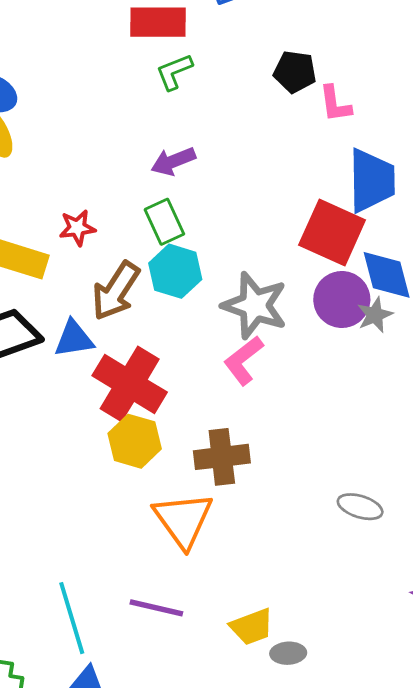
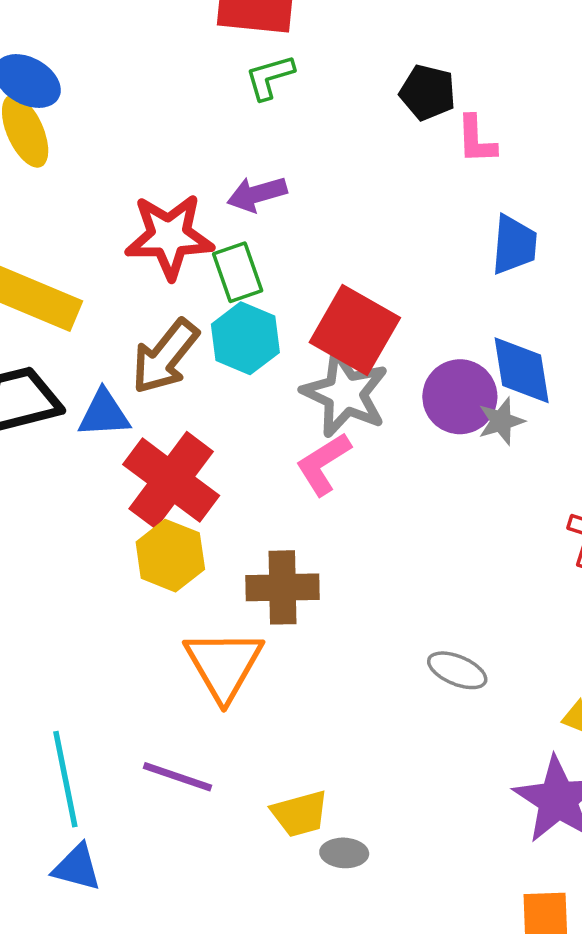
blue trapezoid: (372, 180) -> (514, 245), size x0.7
red star: (77, 228) -> (169, 236), moved, size x1.8
red square: (332, 232) -> (355, 330), moved

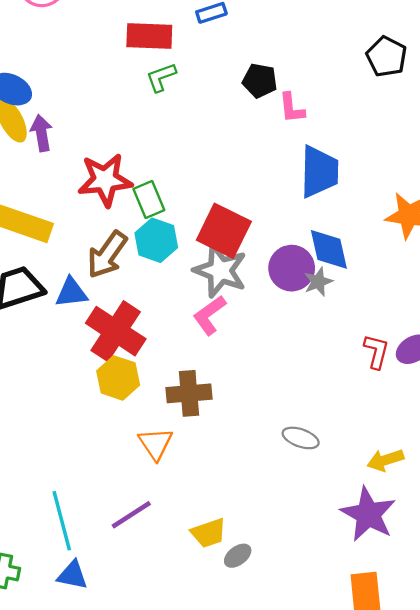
purple arrow: (257, 194) -> (41, 133), moved, turned 100
blue trapezoid: (514, 245) -> (319, 172), size x1.4
orange triangle: (224, 665) -> (156, 444), size x0.7
purple line: (178, 777) -> (131, 515), turned -48
gray ellipse: (344, 853) -> (238, 556), turned -36

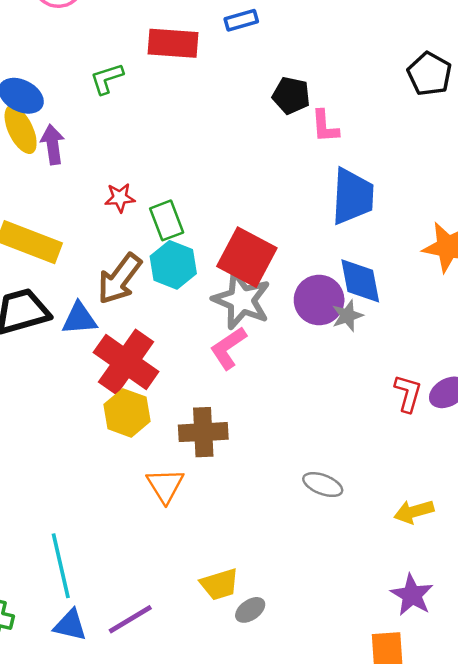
green L-shape: (161, 77) -> (107, 79), moved
red star: (105, 180) -> (120, 198), size x0.5
purple star: (368, 514) -> (412, 595), moved, size x0.7
purple line: (131, 515) -> (130, 619), moved

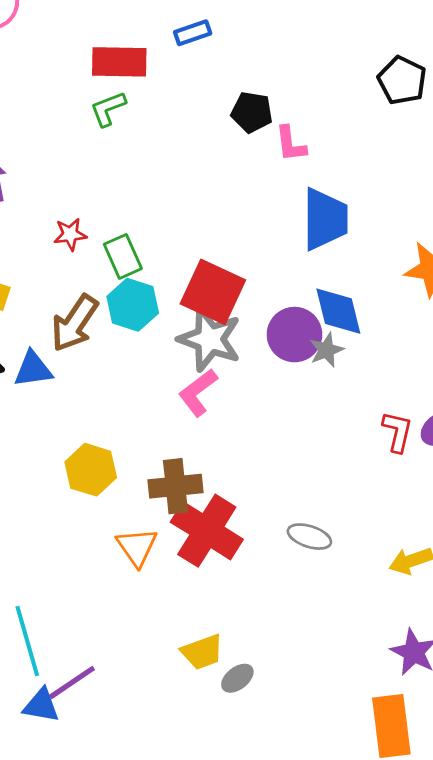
green L-shape: (107, 79) -> (108, 109), moved
red cross: (126, 362) -> (207, 531), moved
purple line: (130, 619) -> (72, 682), moved

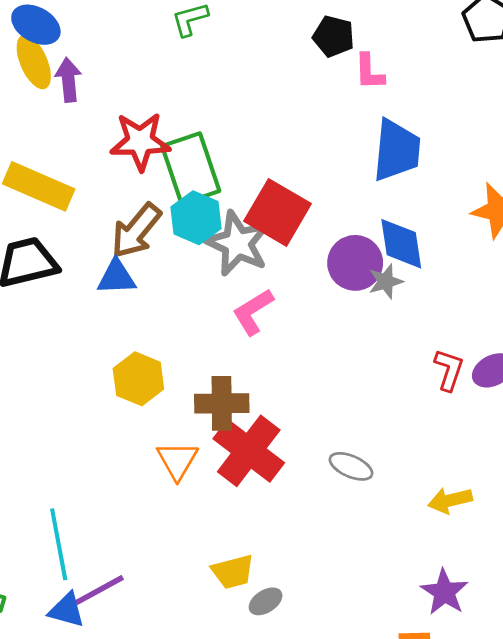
red star: (70, 234) -> (140, 141), size x1.8
green rectangle: (123, 256) -> (191, 169), size x1.6
gray star: (210, 339) -> (237, 243), moved
blue triangle: (33, 369) -> (116, 277), moved

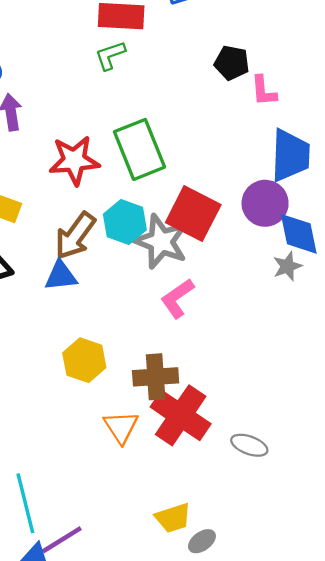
green rectangle: (191, 169) -> (139, 149), moved
purple circle: (355, 263) -> (265, 203), moved
gray ellipse: (351, 466) -> (249, 445), moved

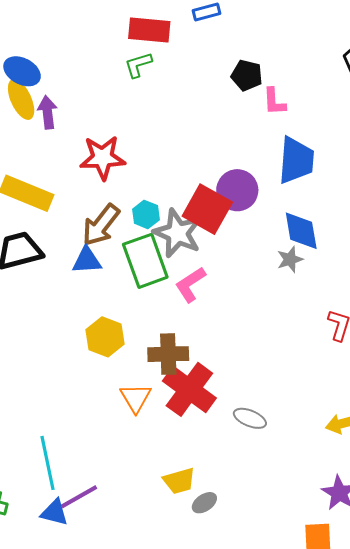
green rectangle: (139, 149) -> (145, 261), moved
purple circle: (265, 203) -> (237, 190), moved
cyan hexagon: (125, 222) -> (146, 214), size x0.7

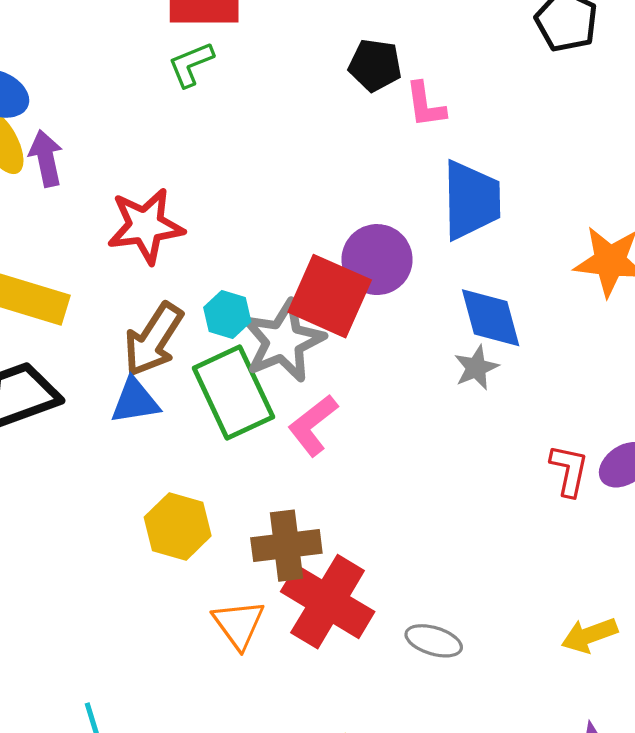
gray star: (178, 233) -> (283, 341), turned 30

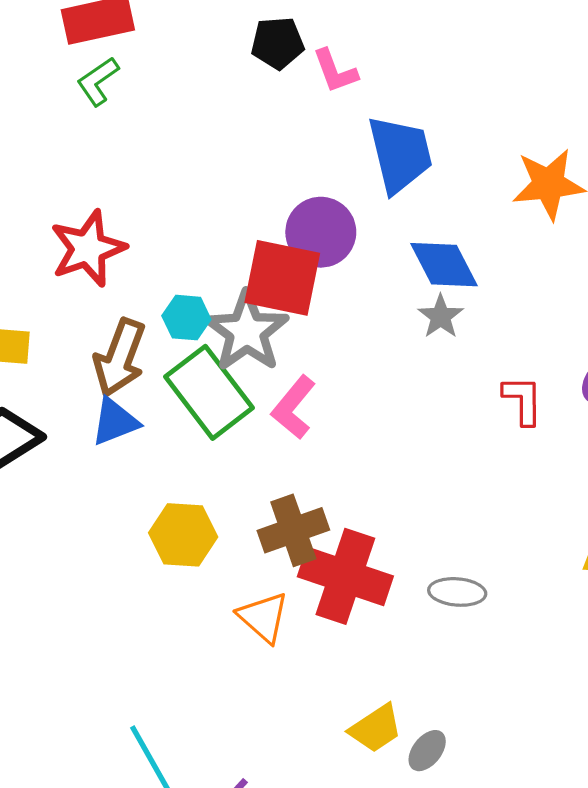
red L-shape: (569, 470) -> (523, 400), moved

